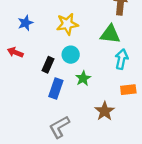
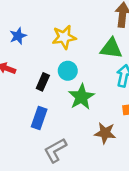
green star: (83, 78) -> (81, 97), size x1.5
blue rectangle: (56, 89) -> (39, 118), moved
brown star: (105, 111) -> (105, 133), turned -30

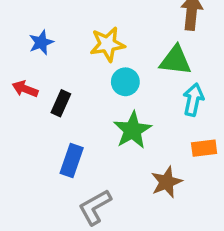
cyan circle: (68, 71) -> (125, 82), moved
black rectangle: (43, 82) -> (61, 103), moved
brown star: (105, 133) -> (166, 182), turned -30

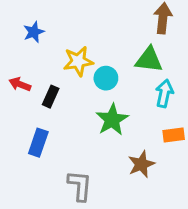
blue star: (41, 42) -> (34, 32), moved
yellow star: (107, 44) -> (78, 61), moved
blue rectangle: (72, 161) -> (38, 143), moved
gray L-shape: (95, 207) -> (80, 186), turned 124

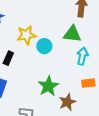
green star: (112, 120) -> (48, 86), moved

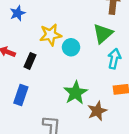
green triangle: (72, 34) -> (103, 34), turned -48

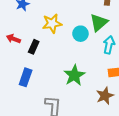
cyan circle: (71, 47) -> (80, 34), moved
brown star: (97, 111) -> (105, 96), moved

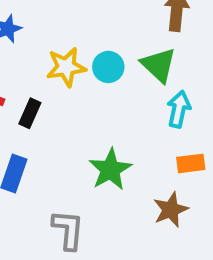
green triangle: (99, 22) -> (159, 65), turned -36
cyan circle: (80, 34) -> (108, 67), moved

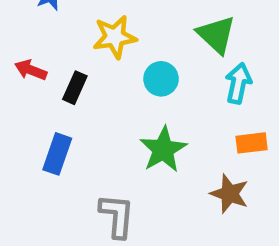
cyan circle: (108, 67) -> (161, 79), moved
brown star: (171, 210) -> (229, 194), turned -30

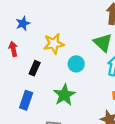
red arrow: (31, 70) -> (13, 49), moved, turned 56
green star: (163, 150) -> (64, 95), moved

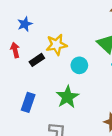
black rectangle: (35, 68) -> (37, 60), moved, turned 32

